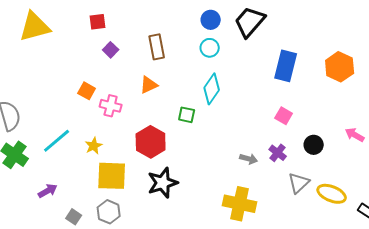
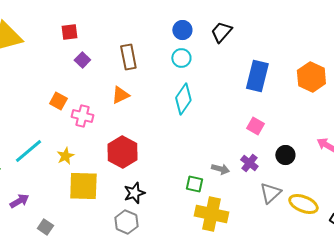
black trapezoid: (250, 22) -> (221, 32), size x0.7
green square: (187, 115) -> (194, 184), moved
black star: (163, 183) -> (134, 193), size x0.7
gray hexagon: (109, 212) -> (126, 222), moved

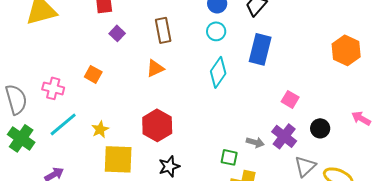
blue rectangle: (257, 76) -> (260, 49), moved
pink cross: (82, 116) -> (53, 88), moved
purple cross: (249, 163) -> (284, 136), size x1.4

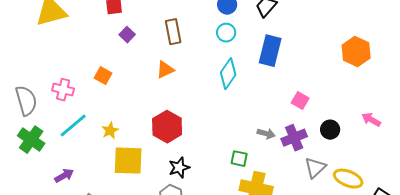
purple cross: (284, 136) -> (294, 138), turned 30
gray arrow: (255, 142) -> (266, 134), moved

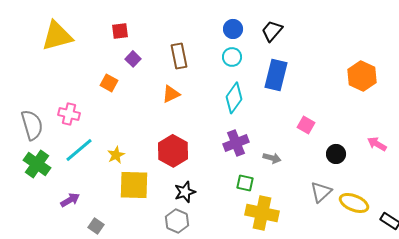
orange square: (103, 76) -> (109, 83), moved
purple cross: (294, 138) -> (236, 143), moved

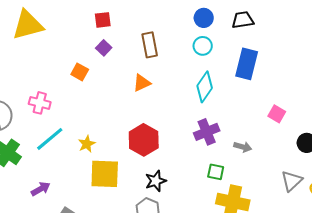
red square: (120, 31) -> (103, 20), moved
black trapezoid: (272, 31) -> (243, 20), turned 40

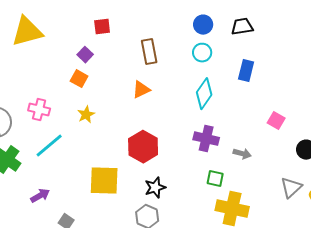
purple square: (104, 48) -> (85, 55), moved
blue rectangle: (247, 64) -> (246, 71), size x0.7
purple cross: (207, 132) -> (206, 139), turned 35
yellow star: (87, 144) -> (86, 115), moved

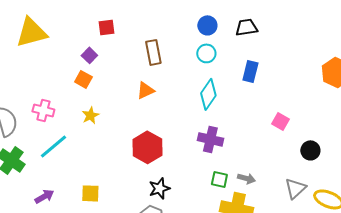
gray arrow: (242, 154) -> (246, 178), moved
yellow square: (104, 181) -> (90, 193), moved, size x0.6

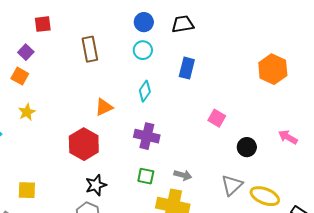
orange triangle: (145, 90) -> (104, 107), moved
cyan diamond: (208, 94) -> (145, 91), size x0.7
green square: (219, 179) -> (146, 176), moved

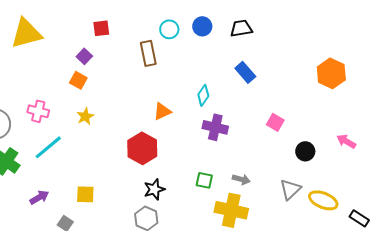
cyan circle: (143, 50) -> (169, 29), moved
blue rectangle: (187, 68) -> (245, 72), turned -55
purple cross: (147, 136) -> (215, 127), moved

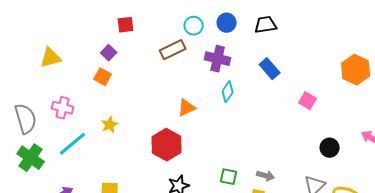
yellow triangle: (26, 33) -> (51, 58), moved, size x0.7
brown rectangle: (148, 53) -> (173, 50), turned 75
yellow star: (85, 116) -> (110, 125), moved
pink square: (275, 122) -> (308, 101), moved
purple cross: (215, 127) -> (218, 59), moved

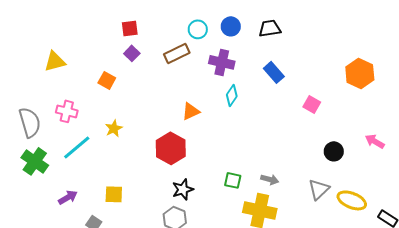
purple square: (109, 53) -> (132, 53), moved

